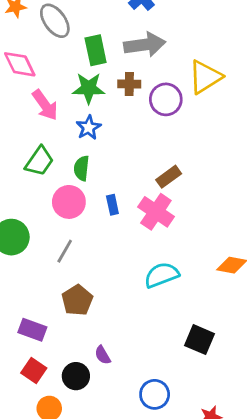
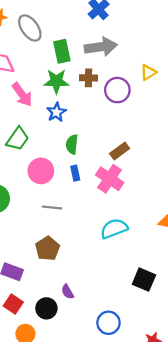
yellow triangle: (205, 77) -> (148, 72), size x0.6
green semicircle: (82, 168) -> (72, 144), moved
gray line: (65, 251) -> (52, 208), moved, turned 66

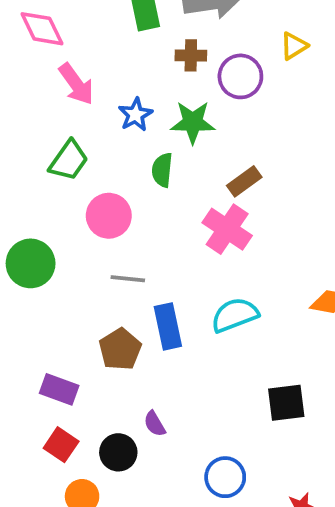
green star: (56, 81) -> (193, 122), moved
blue rectangle: (75, 173) -> (168, 326), moved, size x1.6
black square: (144, 280) -> (286, 403), turned -30

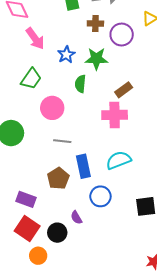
pink cross: (227, 229) -> (115, 115), turned -35
red square: (61, 445) -> (27, 229), size x1.4
blue circle: (225, 477) -> (100, 196), moved

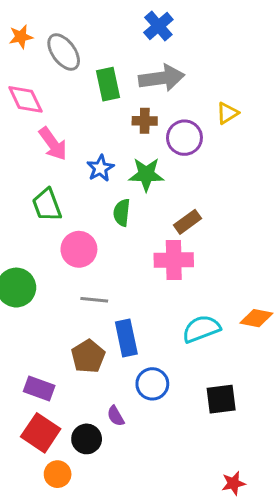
green trapezoid: (31, 79) -> (47, 205), turned 125
cyan semicircle: (119, 160) -> (201, 329), moved

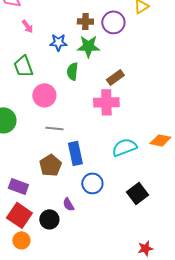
brown cross: (145, 121) -> (85, 21), moved
pink arrow: (53, 144) -> (27, 26), size x0.6
blue star: (100, 168) -> (58, 42), turned 30
black square: (221, 399) -> (137, 193), turned -30
orange circle: (58, 474) -> (21, 240), moved

